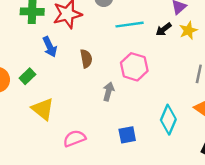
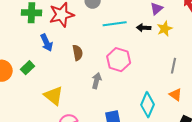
black arrow: (164, 29) -> (144, 28), turned 40
yellow triangle: (43, 109) -> (54, 96), moved

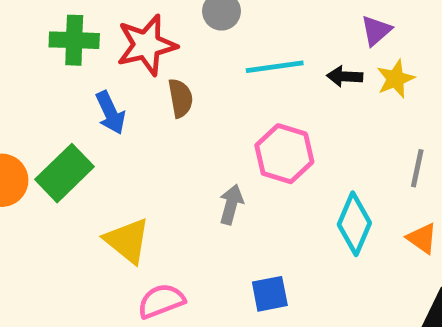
brown semicircle: (78, 53) -> (180, 98), moved
green rectangle: (28, 68) -> (64, 173), size x1.6
cyan diamond: (148, 105) -> (354, 224), moved

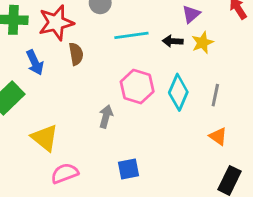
cyan diamond: (354, 224) -> (178, 92), moved

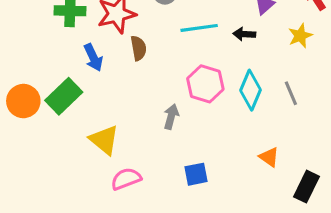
yellow star: (202, 43) -> (300, 36), moved
gray line: (215, 95) -> (291, 93), turned -35
orange triangle: (218, 136) -> (269, 157), moved

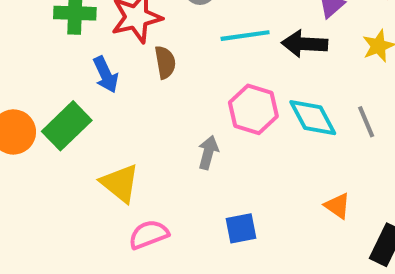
black arrow: (244, 34) -> (305, 44), size x1.5
cyan diamond: (250, 90) -> (313, 118), turned -51

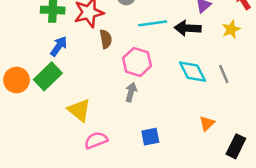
blue arrow: (106, 75) -> (59, 46), moved, turned -120
pink hexagon: (253, 109) -> (137, 62), moved
orange triangle: (337, 206) -> (207, 123), turned 42

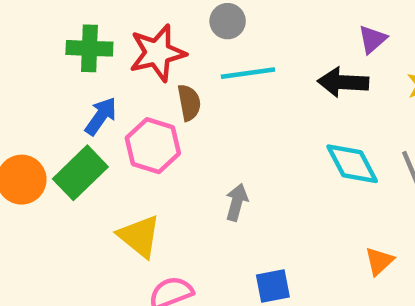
cyan line: (153, 23) -> (248, 73), moved
pink hexagon: (137, 62) -> (153, 146), moved

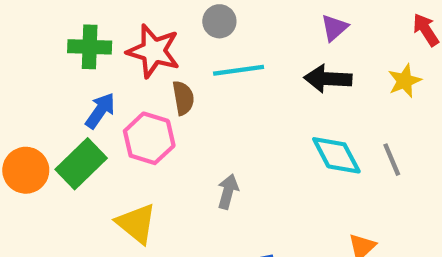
purple triangle: (372, 39) -> (334, 28), moved
red star: (157, 53) -> (153, 51), turned 30

